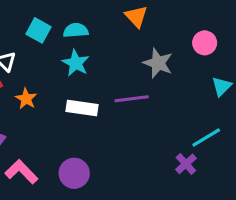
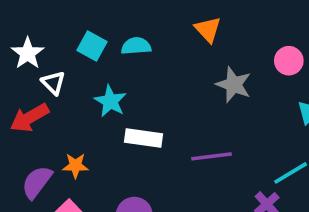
cyan star: (76, 63) -> (110, 101), moved
orange star: (26, 99) -> (75, 166), moved, turned -30
purple line: (132, 99) -> (212, 156), moved

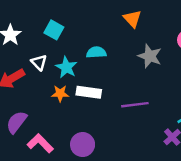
cyan semicircle: (136, 46) -> (96, 52), moved
white triangle: (53, 83) -> (39, 62), moved
orange star: (75, 166) -> (60, 93), moved

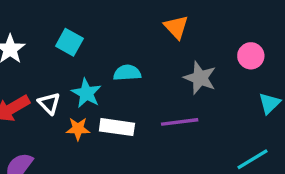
white triangle: (39, 62) -> (49, 103), moved
purple line: (135, 105) -> (180, 122), moved

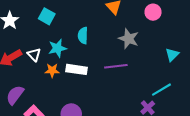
pink circle: (251, 56) -> (153, 12), moved
cyan semicircle: (127, 73) -> (83, 35), turned -84
cyan star: (86, 93) -> (57, 48), turned 30

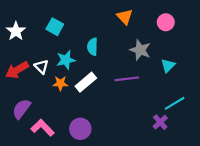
cyan triangle: (172, 55) -> (168, 66), moved
white rectangle: (77, 69) -> (86, 82), turned -48

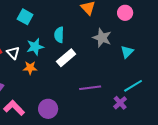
purple line: (127, 79) -> (90, 88), moved
white rectangle: (86, 82) -> (66, 58), moved

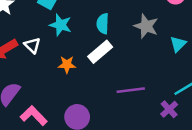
cyan semicircle: (59, 35) -> (103, 24), moved
cyan star: (35, 47) -> (60, 25), moved, turned 30
orange star: (30, 68) -> (67, 65), moved

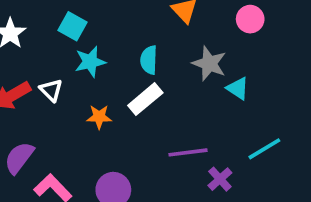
cyan star: (60, 25) -> (90, 62), turned -30
cyan triangle: (178, 44) -> (238, 88), moved, turned -42
purple cross: (169, 109) -> (220, 179), moved

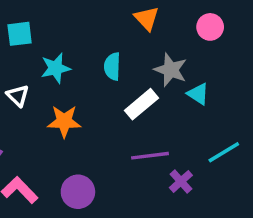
cyan square: (72, 26) -> (20, 34), moved, turned -36
white rectangle: (145, 99) -> (141, 104), moved
orange star: (99, 117) -> (64, 121), size x1.4

